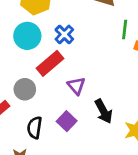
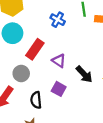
blue cross: (64, 34) -> (58, 20), moved

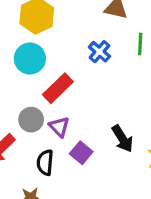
purple triangle: (59, 61) -> (59, 127), moved

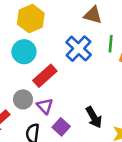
blue cross: (99, 52) -> (79, 49), size x1.5

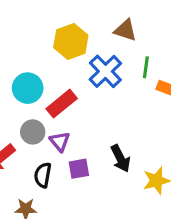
yellow hexagon: (31, 19) -> (71, 41), moved
cyan circle: (24, 52) -> (28, 88), moved
purple square: (61, 127) -> (79, 169), turned 35

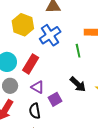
green line: (146, 67) -> (78, 51), moved
blue cross: (105, 71) -> (50, 35), turned 30
gray circle: (33, 132) -> (10, 86), moved

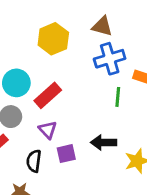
blue cross: (50, 35) -> (110, 59), moved
black arrow: (78, 84) -> (103, 142), turned 120

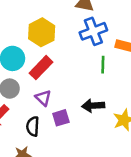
yellow hexagon: (53, 39) -> (42, 32), moved

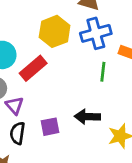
yellow hexagon: (42, 32) -> (55, 31), moved
purple triangle: (43, 98) -> (15, 106), moved

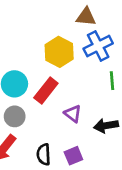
purple triangle: (15, 106) -> (73, 114), moved
purple square: (50, 127) -> (73, 156), moved

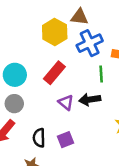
yellow hexagon: (59, 52) -> (55, 32), moved
red rectangle: (46, 91) -> (54, 73), moved
black arrow: (106, 126) -> (90, 99), moved

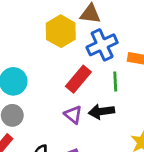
red rectangle: (54, 73) -> (78, 79), moved

